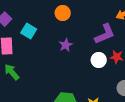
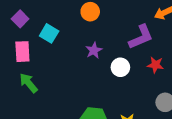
white circle: (99, 60) -> (120, 67), moved

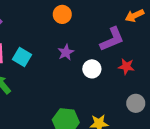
cyan square: (49, 33) -> (22, 57), moved

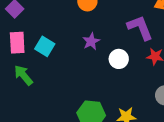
purple L-shape: (112, 39) -> (140, 28), turned -88

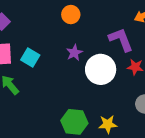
white circle: (119, 59) -> (101, 69), size x1.6

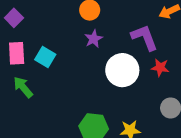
purple star: (74, 53) -> (94, 39), moved

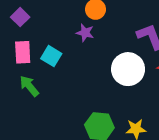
purple star: (94, 39) -> (85, 33), moved, turned -30

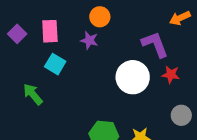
purple square: (20, 17) -> (17, 34), moved
pink rectangle: (23, 52) -> (50, 31), moved

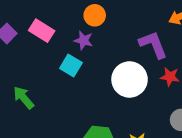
pink rectangle: (50, 31) -> (42, 31), turned -55
cyan square: (55, 64) -> (71, 66), moved

